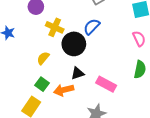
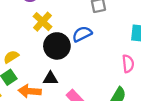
yellow semicircle: (43, 58) -> (11, 57), moved

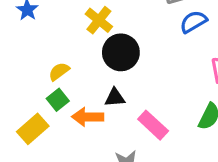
blue semicircle: (82, 34) -> (193, 22), moved

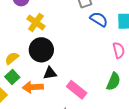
blue semicircle: (193, 22) -> (99, 19), turned 66
black circle: (121, 52) -> (41, 50), moved

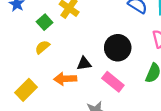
black circle: (41, 50) -> (118, 48), moved
green square: (12, 77) -> (45, 22), moved

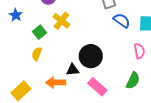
yellow semicircle: (42, 47) -> (37, 54), turned -32
black circle: (118, 48) -> (91, 56), moved

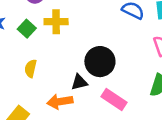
yellow cross: (61, 21) -> (56, 22), turned -30
green square: (39, 32) -> (27, 29), moved

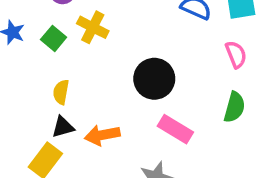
yellow cross: (56, 22) -> (93, 27), turned 30
black triangle: (79, 82) -> (63, 127), moved

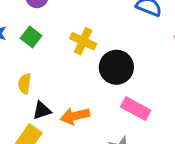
yellow cross: (93, 27) -> (83, 41), moved
yellow semicircle: (61, 92) -> (25, 84), moved

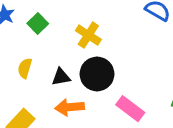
black circle: (116, 67) -> (97, 74), moved
black triangle: (42, 111) -> (61, 77), moved

